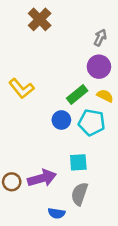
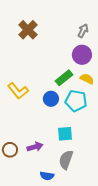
brown cross: (40, 19) -> (28, 30), moved
yellow L-shape: (21, 88) -> (18, 91), moved
purple arrow: (42, 178) -> (35, 147), size x0.7

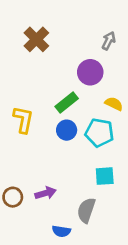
purple circle: (82, 55) -> (90, 72), moved
green rectangle: (64, 78) -> (67, 102), moved
yellow L-shape: (18, 91) -> (23, 120), turned -130
cyan square: (65, 134) -> (105, 176), moved

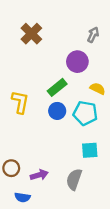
purple arrow: (46, 193) -> (39, 175), moved
blue semicircle: (61, 231) -> (22, 197), moved

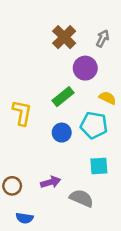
brown cross: (31, 34) -> (64, 37), moved
blue circle: (57, 111) -> (62, 133), moved
purple arrow: (39, 175) -> (51, 182), moved
gray semicircle: (74, 179) -> (82, 198), turned 95

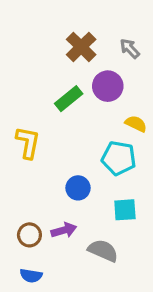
gray arrow: (103, 38) -> (130, 49), turned -70
green rectangle: (63, 97) -> (69, 99), moved
blue circle: (62, 133) -> (78, 188), moved
brown circle: (12, 186) -> (29, 235), moved

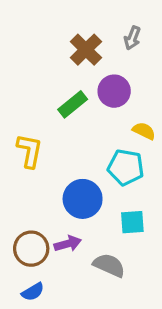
gray arrow: (130, 49) -> (132, 38), moved, turned -115
blue circle: (78, 188) -> (83, 199), size x1.5
brown circle: (29, 235) -> (31, 249), size x1.4
blue semicircle: (31, 276) -> (33, 292), turned -40

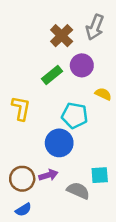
gray arrow: (132, 38) -> (95, 27), size x1.5
cyan pentagon: (126, 167) -> (75, 115), moved
cyan square: (132, 222) -> (100, 175), moved

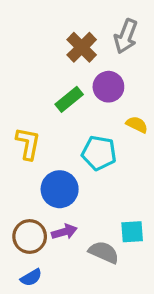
blue circle: (59, 143) -> (60, 189), moved

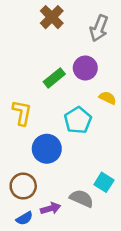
brown cross: (82, 47) -> (52, 17), moved
cyan pentagon: (99, 153) -> (78, 120), turned 30
purple arrow: (64, 232) -> (51, 208), moved
cyan square: (132, 232) -> (104, 182), turned 36

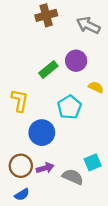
brown cross: (52, 17) -> (46, 15), turned 30
gray arrow: (99, 28) -> (88, 25), turned 95
cyan square: (104, 182) -> (93, 162), turned 35
purple arrow: (51, 208) -> (45, 168), moved

